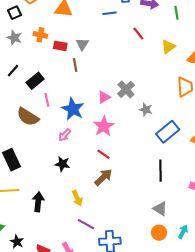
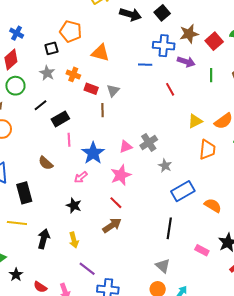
yellow triangle: (168, 47) -> (195, 121), moved
brown semicircle: (28, 117) -> (46, 163), moved, size x0.7
yellow arrow: (77, 198) -> (74, 240), moved

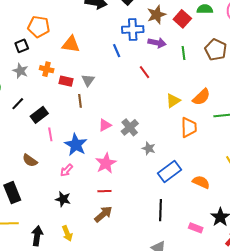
blue line: (145, 65) -> (117, 51), turned 72
pink triangle: (126, 147) -> (105, 125), moved
red line: (116, 203) -> (104, 191), turned -40

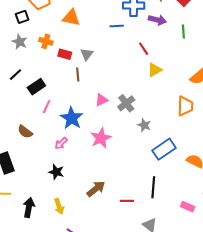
blue line: (117, 51) -> (117, 26), turned -72
yellow triangle: (173, 101) -> (155, 70), moved
pink line: (50, 134) -> (47, 107), turned 32
red line: (104, 191) -> (127, 201), moved

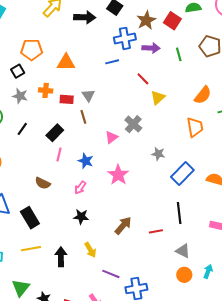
black rectangle: (36, 87) -> (55, 133), moved
gray cross: (126, 103) -> (133, 124), moved
blue star: (72, 118) -> (86, 161), size x0.7

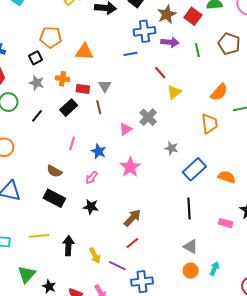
black rectangle: (55, 133) -> (69, 108), moved
black rectangle: (30, 218) -> (54, 198), moved, turned -35
red line: (156, 231) -> (132, 243), moved, turned -32
yellow arrow: (90, 250) -> (95, 256), moved

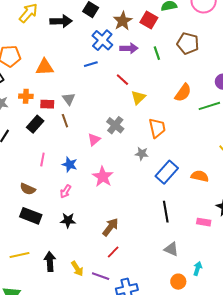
blue cross: (145, 31) -> (102, 40), turned -35
orange trapezoid: (209, 124) -> (157, 128), moved
orange circle: (191, 271) -> (178, 282), moved

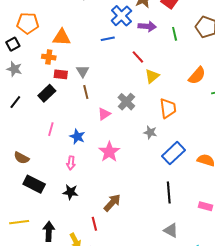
orange cross: (26, 96) -> (49, 57), moved
brown line: (65, 121) -> (86, 92), moved
brown semicircle: (28, 189) -> (21, 158), moved
pink arrow: (66, 191) -> (71, 163), turned -32
red line: (113, 252) -> (94, 224), moved, turned -64

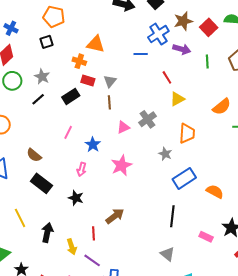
orange pentagon: (28, 23) -> (54, 17), moved
gray star: (14, 69) -> (42, 77), moved
yellow line: (19, 222) -> (20, 218), turned 60

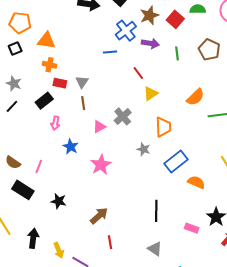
orange triangle: (96, 44) -> (46, 41), moved
pink line: (68, 132) -> (39, 166), moved
pink arrow: (82, 169) -> (55, 123), moved
blue rectangle: (184, 178) -> (176, 161), moved
red line: (94, 233) -> (110, 242), moved

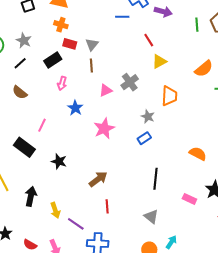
green line: (177, 53) -> (197, 25), moved
blue rectangle: (176, 161) -> (144, 138), moved, size x0.6
brown semicircle: (13, 162) -> (20, 92), moved

